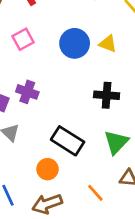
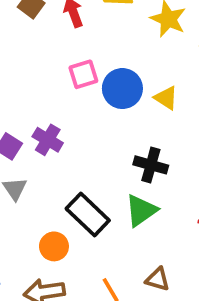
pink square: (23, 39) -> (83, 74), moved
green triangle: (116, 142) -> (141, 210), moved

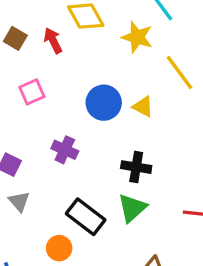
pink square: (83, 74) -> (32, 92), moved
purple cross: (48, 140) -> (65, 150), moved

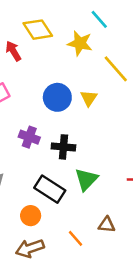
yellow triangle: (143, 107) -> (89, 98), turned 42
black cross: (136, 167) -> (63, 147), moved

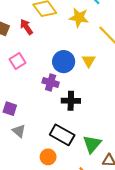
purple cross: (29, 137) -> (51, 82), moved
green triangle: (86, 179) -> (92, 144), moved

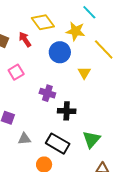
blue circle: (64, 62) -> (60, 52), moved
gray triangle: (19, 131) -> (24, 139), moved, turned -48
green triangle: (92, 144) -> (92, 139), moved

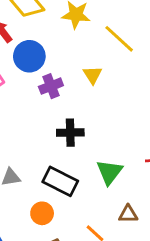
blue circle: (60, 52) -> (29, 56), moved
purple cross: (47, 93) -> (51, 86), moved, turned -35

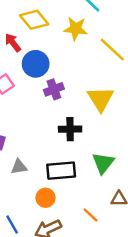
yellow triangle: (93, 75) -> (100, 99), moved, size x1.6
black rectangle: (60, 181) -> (61, 171), turned -32

